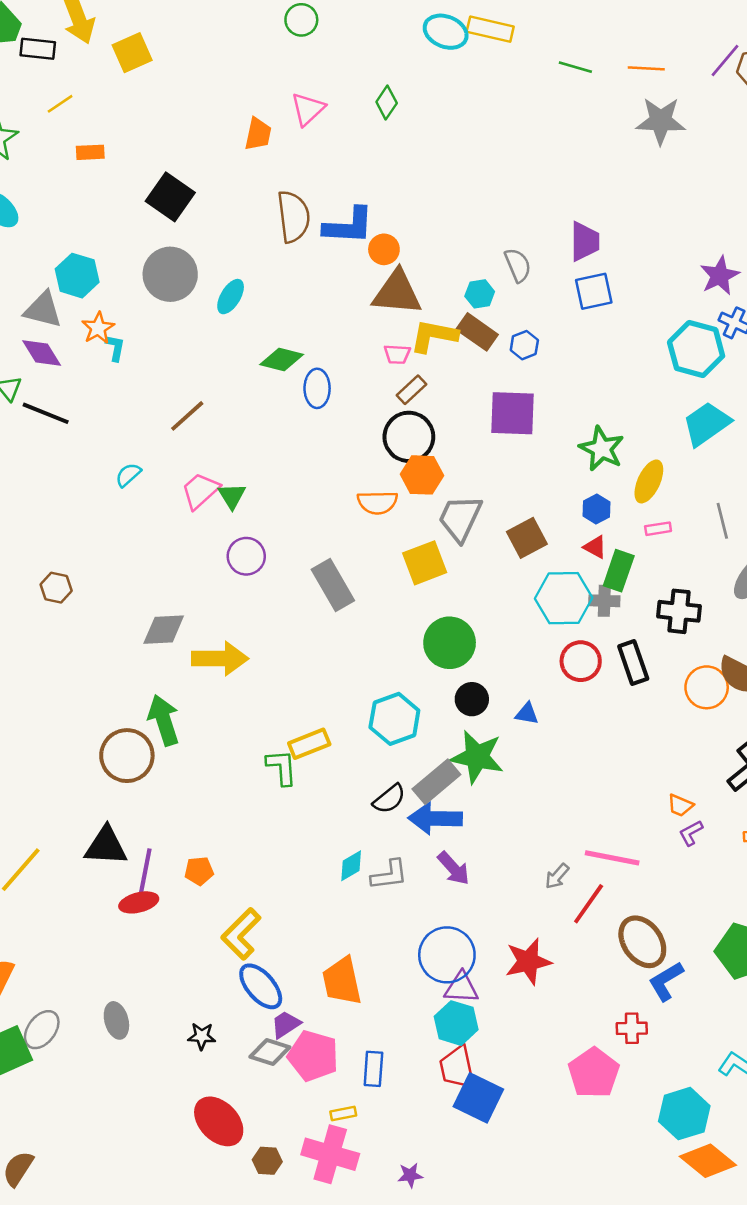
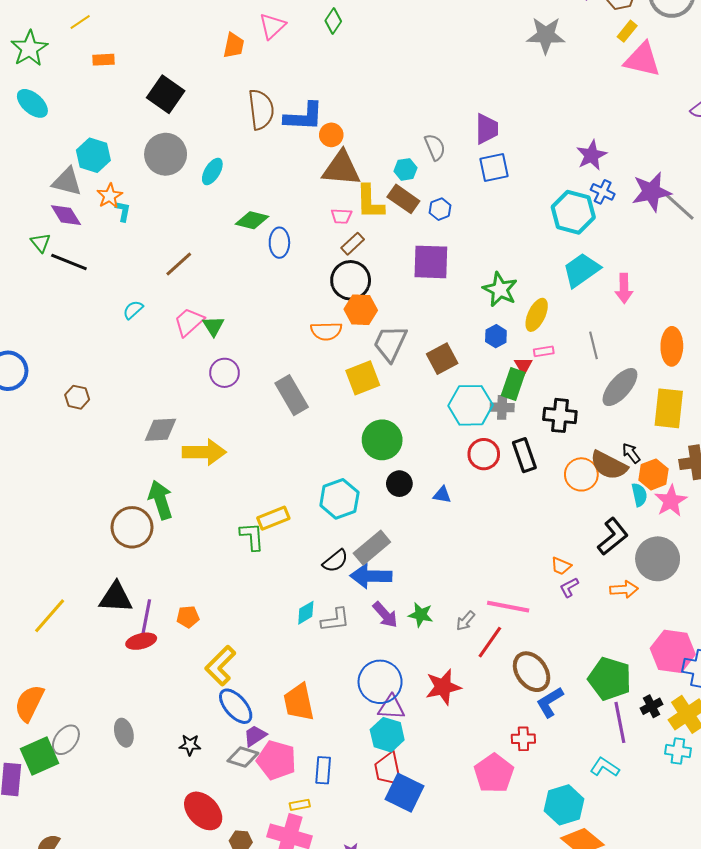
yellow L-shape: (434, 336) -> (370, 202), turned -102
red triangle: (595, 547) -> (523, 366), moved, turned 30
green star: (477, 757) -> (421, 615), moved, size x0.6

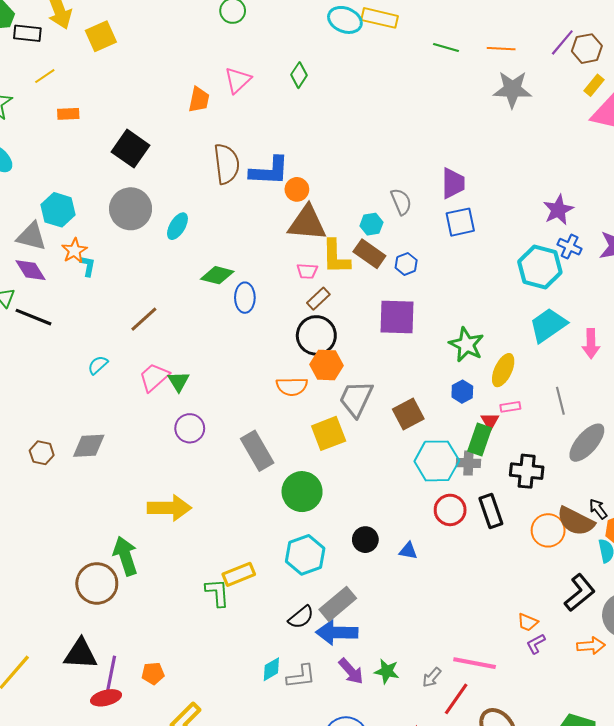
gray diamond: (160, 430) -> (89, 446), moved
green circle: (382, 440) -> (302, 492), moved

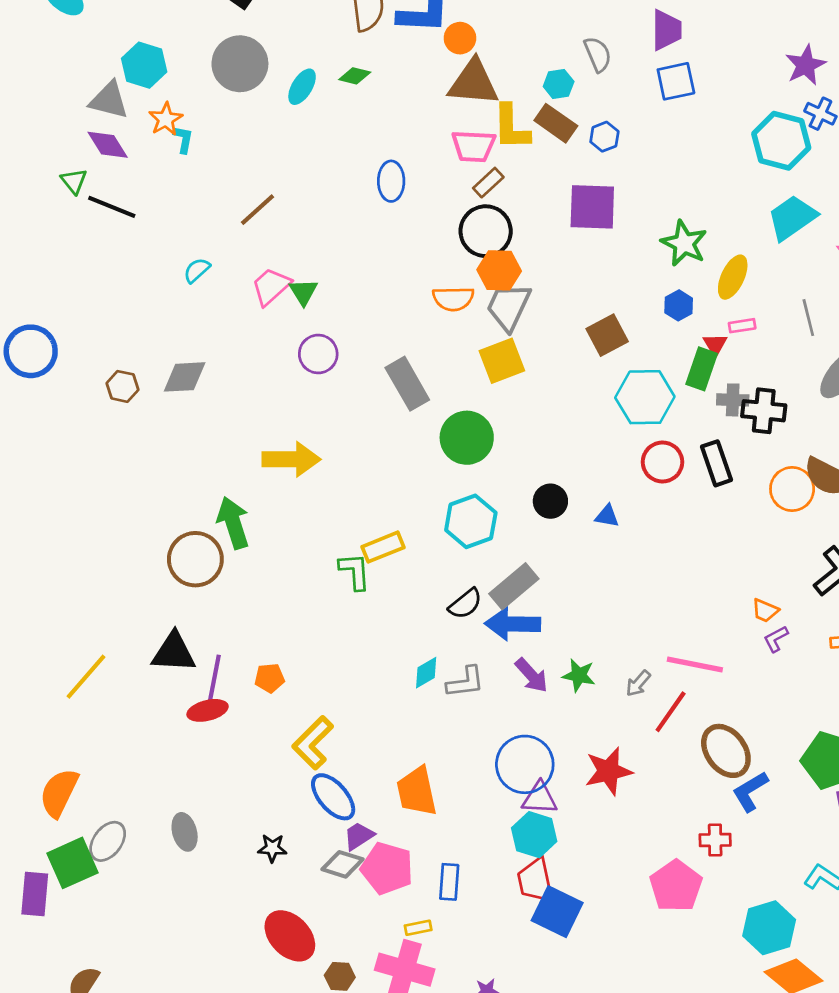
pink trapezoid: (307, 271) -> (473, 146), size x1.6
green diamond: (217, 275) -> (355, 76), moved, size x0.7
gray trapezoid: (356, 399) -> (509, 307), moved
gray cross: (468, 463) -> (733, 400), moved

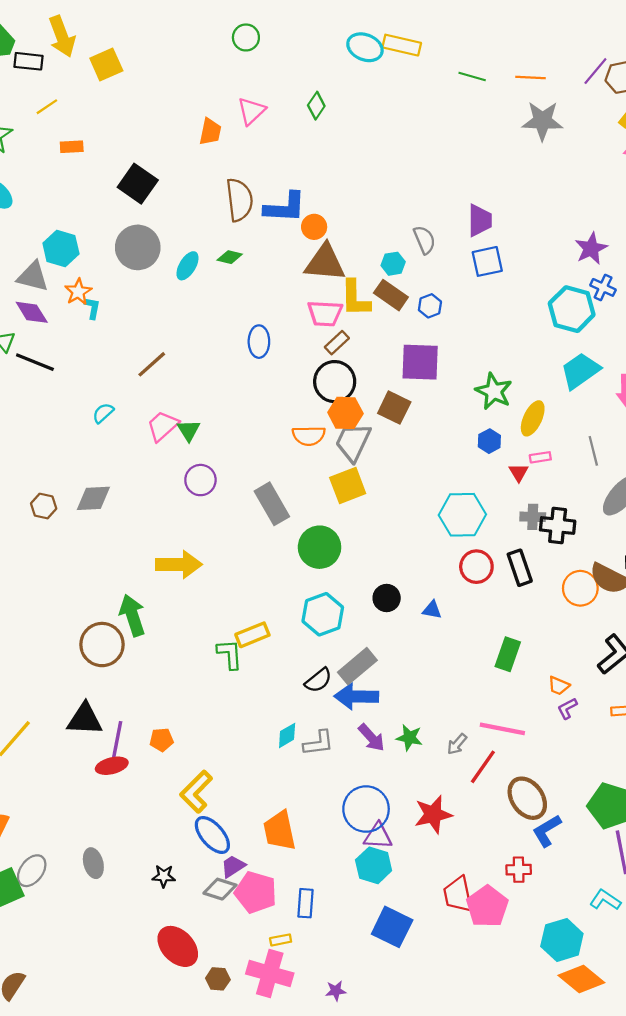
brown square: (607, 335) -> (394, 408), moved, turned -36
green rectangle: (702, 369) -> (508, 654), moved
red trapezoid: (536, 881) -> (458, 895), moved

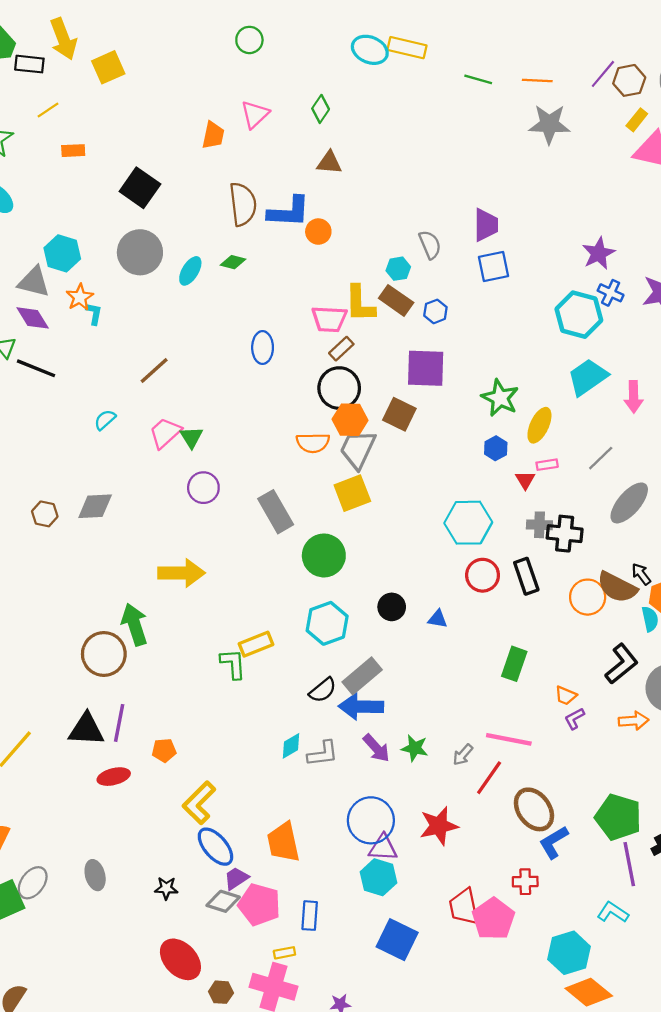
brown triangle: (325, 263) -> (329, 163), moved, size x0.6
gray line: (593, 451) -> (601, 458), turned 60
purple line: (117, 740) -> (119, 723), moved

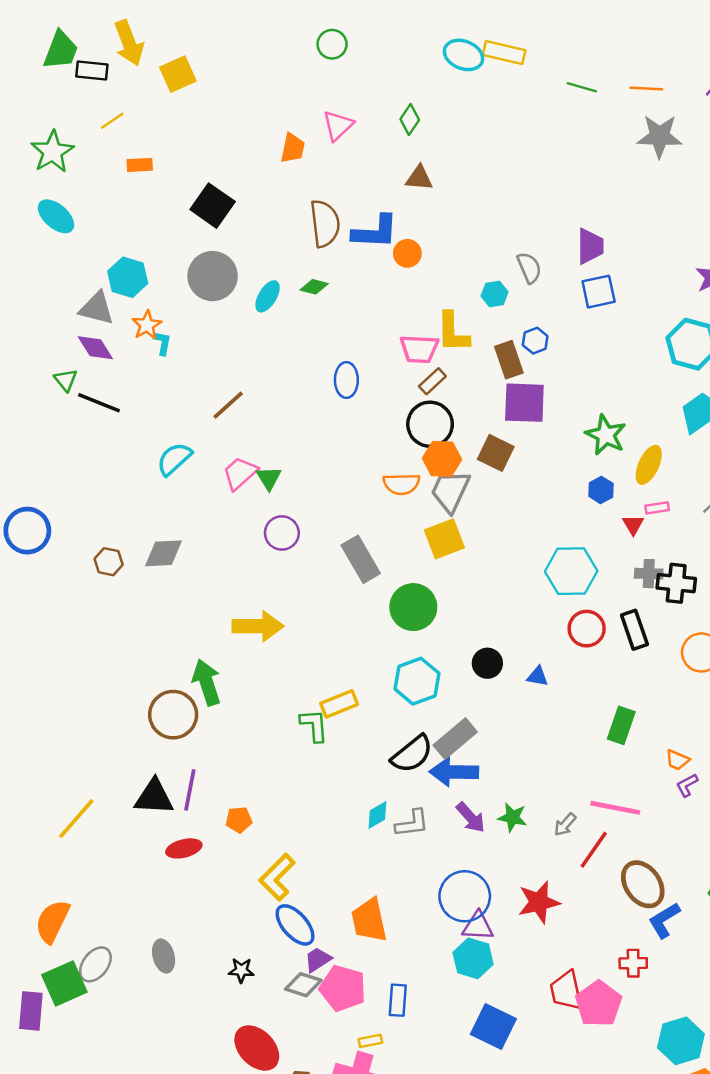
brown rectangle: (396, 300) -> (509, 360), moved, turned 36
cyan semicircle: (105, 420) -> (174, 459), size x1.5
black semicircle: (323, 690) -> (412, 754), size x1.4

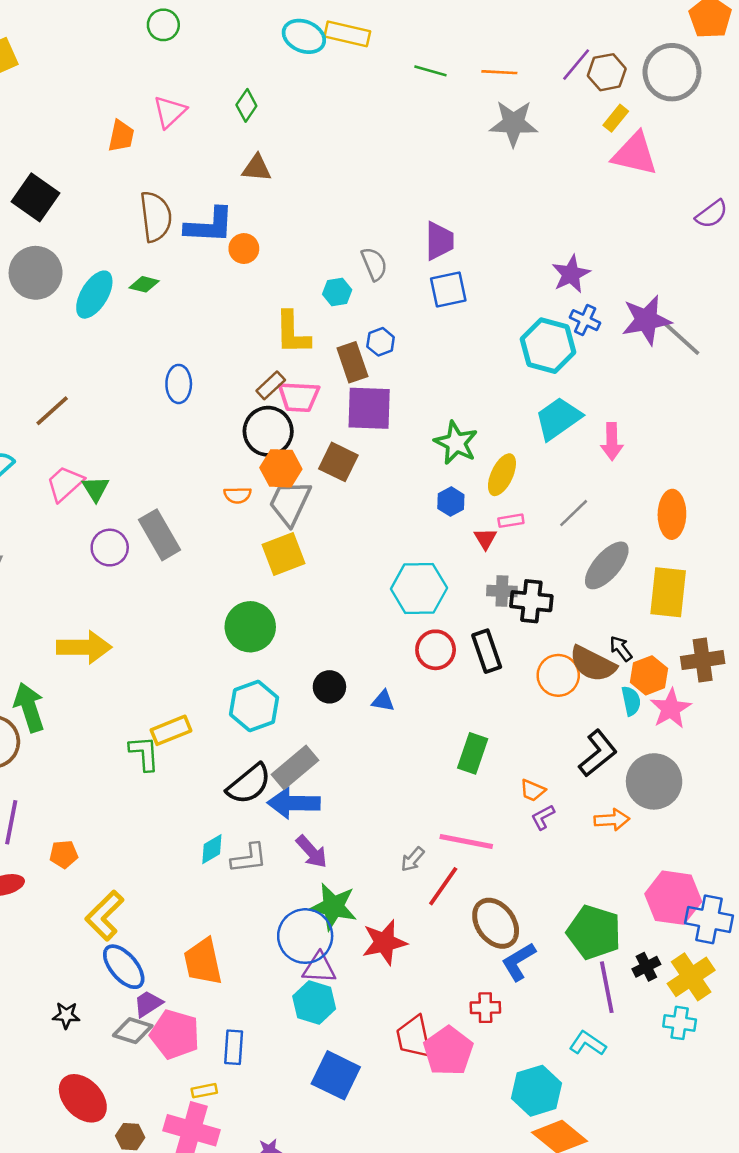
cyan ellipse: (268, 296) -> (94, 295), size x1.4
pink trapezoid: (419, 349) -> (299, 397), moved
orange semicircle: (401, 484) -> (237, 495), size x0.7
gray rectangle: (361, 559) -> (160, 535), moved
green star: (513, 817) -> (333, 907), moved, size x1.5

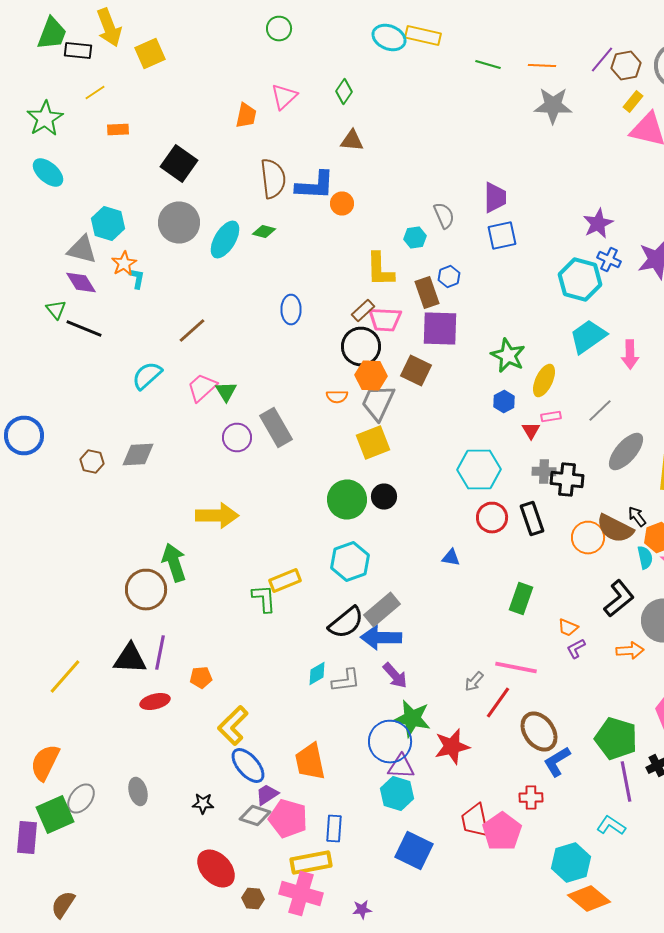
black circle: (329, 687) -> (384, 496), moved
yellow rectangle: (204, 1091) -> (311, 862), size x2.0

